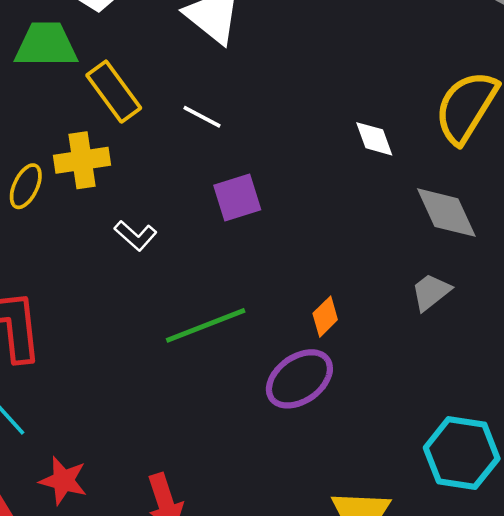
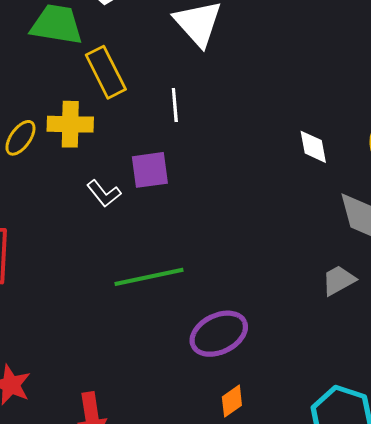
white line: (202, 117) -> (175, 105), turned 48
purple square: (237, 197) -> (150, 170), moved
orange diamond: (325, 317) -> (232, 401), moved

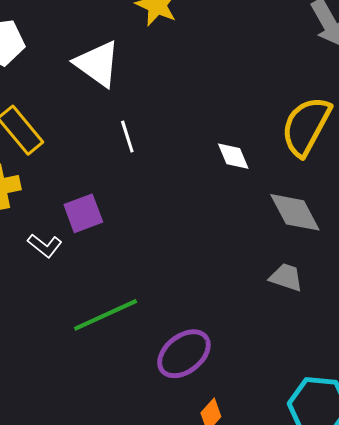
white line: (175, 105) -> (127, 137), moved
gray trapezoid: (339, 280) -> (286, 277), turned 60

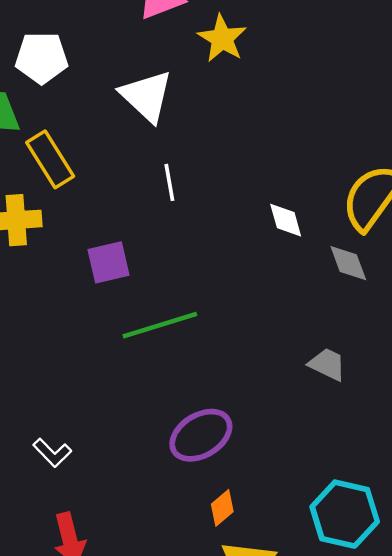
gray diamond: (295, 212) -> (348, 263), moved, size x0.7
white L-shape: (45, 246) -> (52, 453), moved
green line: (106, 315) -> (160, 325), moved

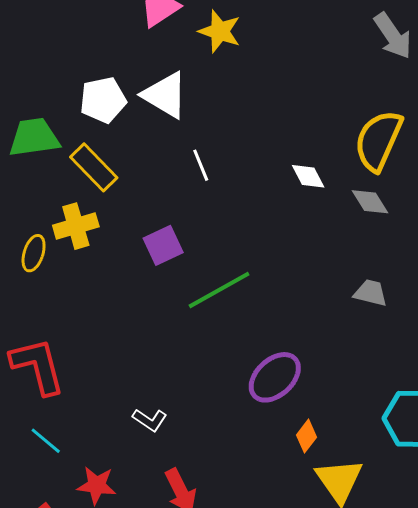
white pentagon: (42, 58) -> (103, 100), moved

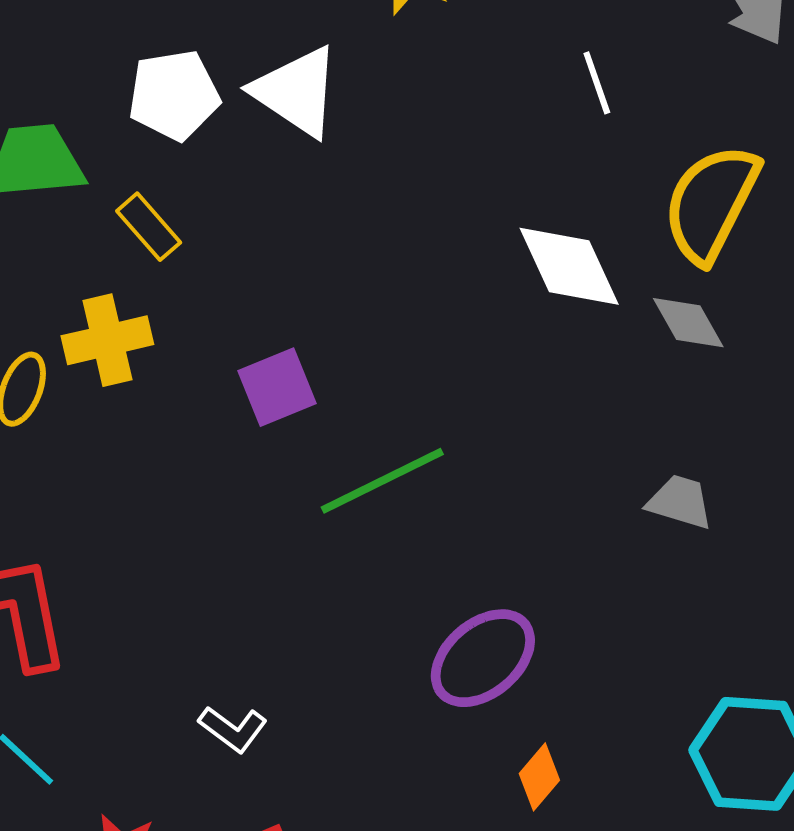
white line: (201, 165) -> (597, 83), moved
yellow rectangle: (94, 167) -> (149, 227), size x0.7
white diamond: (308, 176) -> (569, 266), size x1.6

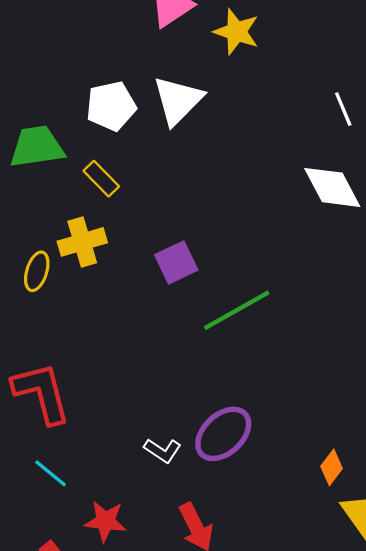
white line: (597, 83) -> (343, 109), moved
white triangle: (296, 92) -> (178, 100), turned 44
purple ellipse: (483, 658) -> (223, 434), moved

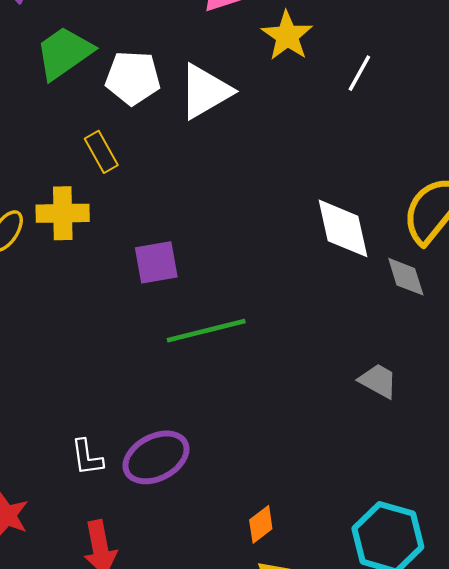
white line: (343, 109) -> (359, 73), moved, turned 36
green trapezoid: (37, 147) -> (64, 53), moved, turned -42
white L-shape: (163, 450) -> (87, 457), turned 33

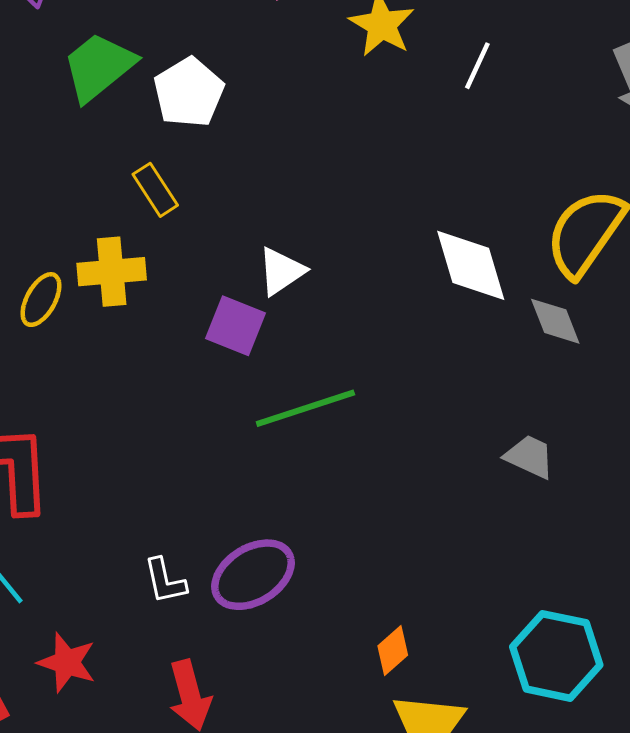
white pentagon: (133, 78) -> (189, 92), turned -30
white triangle: (205, 91) -> (281, 271), moved, size x0.7
purple square: (156, 262) -> (236, 326), turned 36

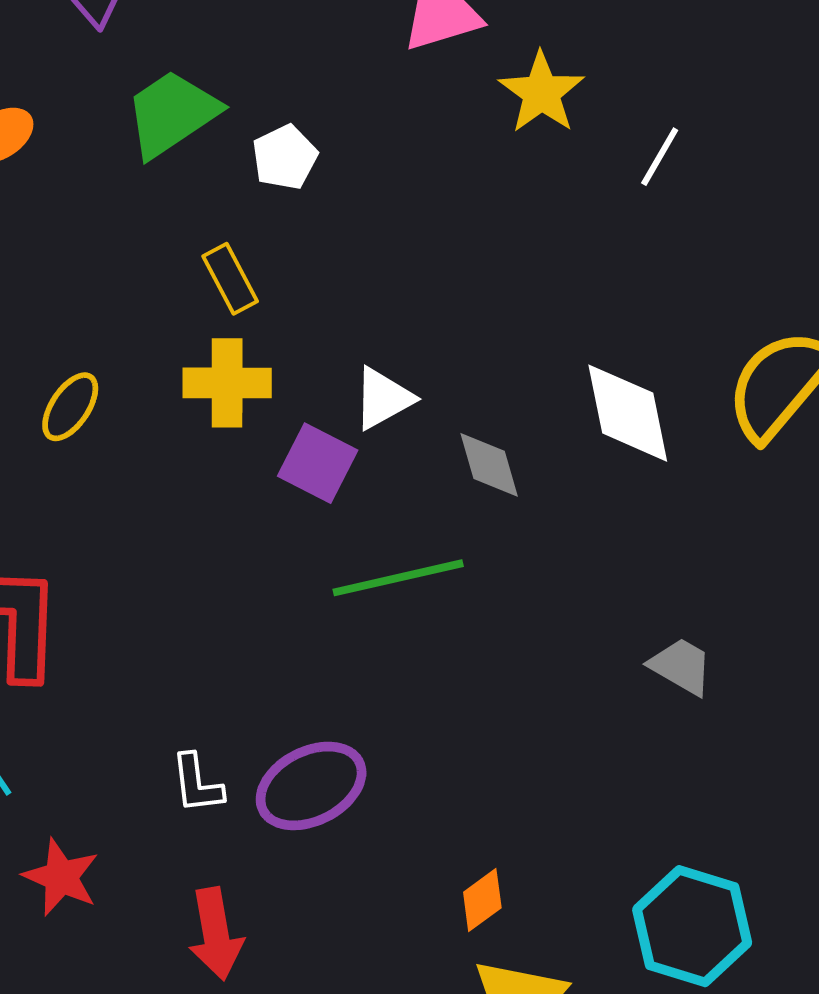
white pentagon: (189, 92) -> (285, 157), size x0.7
yellow cross: (112, 272) -> (227, 383), moved
gray diamond: (555, 321) -> (489, 465), moved

